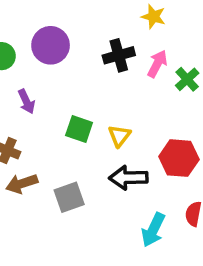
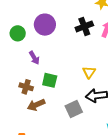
green square: (79, 129) -> (50, 80), moved
gray square: (69, 197) -> (74, 109), moved

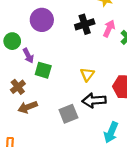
green circle: (18, 33) -> (12, 41), moved
green square: (50, 80) -> (43, 70), moved
brown cross: (26, 87) -> (18, 87), turned 32

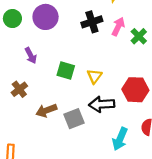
green circle: (12, 41) -> (12, 19), moved
green square: (43, 70) -> (66, 70), moved
brown arrow: (28, 107) -> (46, 110), moved

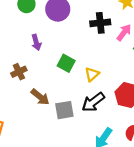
black arrow: (102, 104) -> (93, 102), turned -45
brown arrow: (46, 110) -> (40, 97), turned -132

